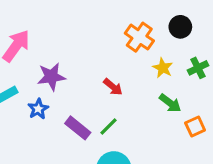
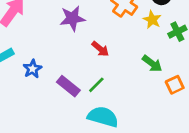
yellow star: (163, 68) -> (152, 20), moved
purple star: (51, 77) -> (72, 18), moved

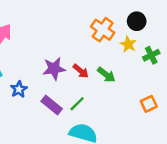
purple star: (72, 18) -> (54, 69), moved
green arrow: (152, 64) -> (106, 75), moved

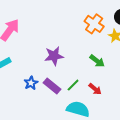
red arrow: (81, 71) -> (95, 89), moved
blue star: (19, 89) -> (31, 83), moved

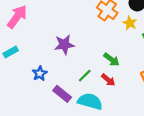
green arrow: (97, 61) -> (111, 60), moved
purple rectangle: (52, 86) -> (62, 94), moved

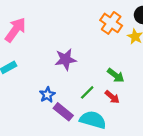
blue star: (40, 73) -> (47, 95), moved

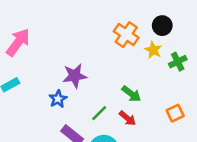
blue star: (47, 95) -> (58, 99), moved

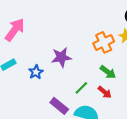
orange cross: (126, 35) -> (104, 42), moved, turned 30
blue star: (58, 99) -> (36, 72), moved

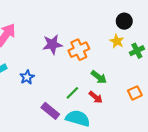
orange cross: (104, 42) -> (79, 50), moved
purple star: (61, 57) -> (52, 44), moved

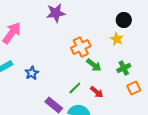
purple star: (52, 44) -> (56, 13), moved
green cross: (137, 51) -> (124, 68), moved
green arrow: (99, 77) -> (94, 65), moved

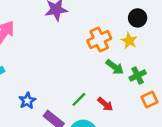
orange cross: (81, 47) -> (99, 40), moved
green arrow: (94, 65) -> (115, 67), moved
blue star: (32, 73) -> (27, 101), moved

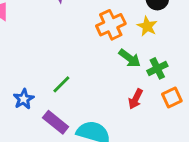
green line: (79, 99) -> (61, 84), moved
red arrow: (105, 104) -> (136, 99), moved, turned 77

